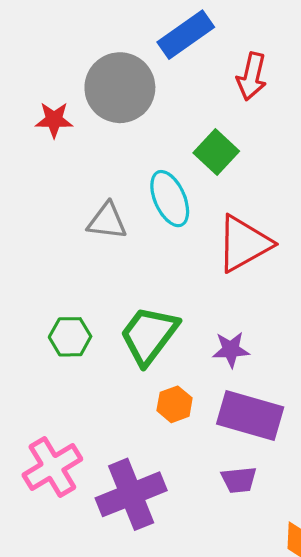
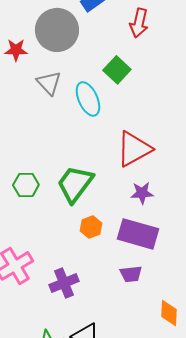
gray triangle: (107, 221) -> (49, 83), moved, turned 40
red triangle: (244, 244) -> (134, 149), moved
purple star: (231, 350) -> (142, 193), moved
purple cross: (131, 494) -> (64, 283), size x0.7

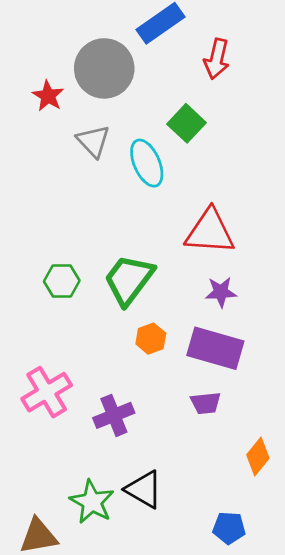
red star: (16, 50) -> (48, 96), turned 30
red triangle: (134, 149) -> (210, 232), turned 33
orange diamond: (169, 313) -> (258, 457), turned 36

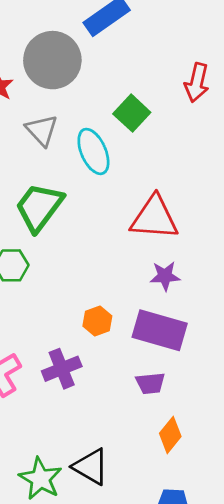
red arrow: (217, 59) -> (197, 83), moved
green trapezoid: (129, 280) -> (39, 207), moved
purple cross: (114, 415) -> (62, 369), moved
orange diamond: (258, 457) -> (170, 435), moved

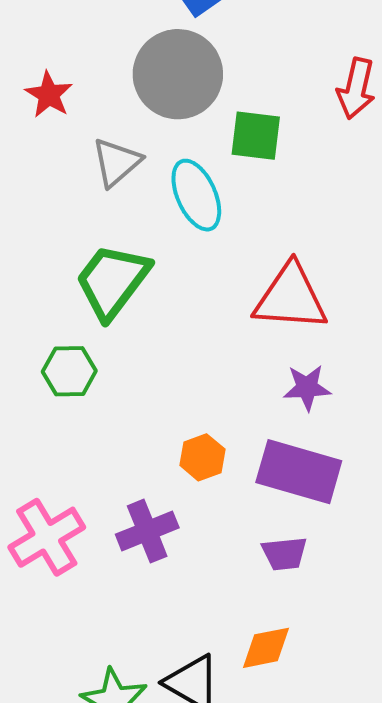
gray circle: (52, 60) -> (178, 74), moved
green square: (132, 113) -> (256, 136), turned -36
gray triangle: (42, 130) -> (116, 162), turned 32
orange diamond: (170, 435) -> (266, 648), moved, turned 40

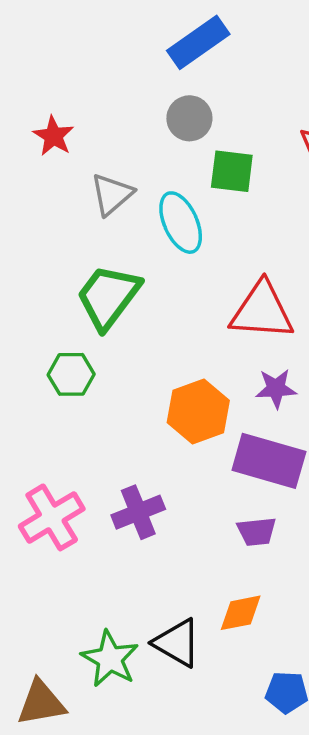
gray circle: (178, 74) -> (189, 118), moved, size x0.6
orange hexagon: (202, 457) -> (198, 411), moved, size x1.6

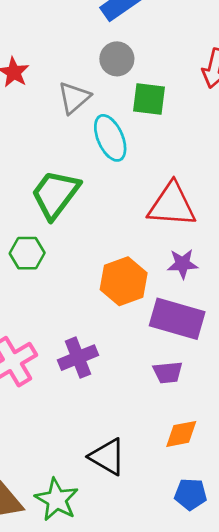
gray triangle: (112, 194) -> (74, 98), moved
orange diamond: (241, 613) -> (181, 434), moved
green star: (110, 659) -> (57, 500), moved

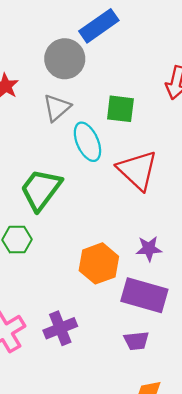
gray circle: (117, 59) -> (65, 59), moved, size x1.4
red triangle: (172, 205) -> (138, 170), moved, turned 39

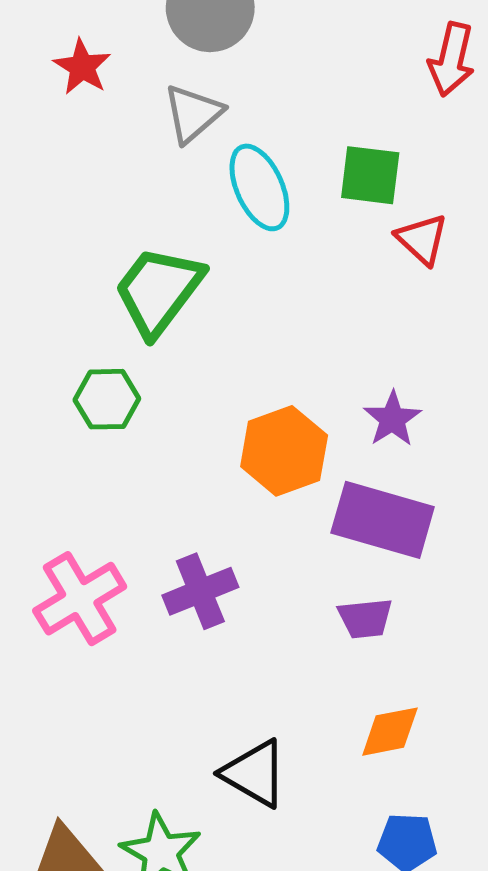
green square: (120, 109) -> (370, 175), moved
red triangle: (138, 170) -> (422, 239), moved, size x0.6
purple star: (149, 249) -> (392, 419), turned -30

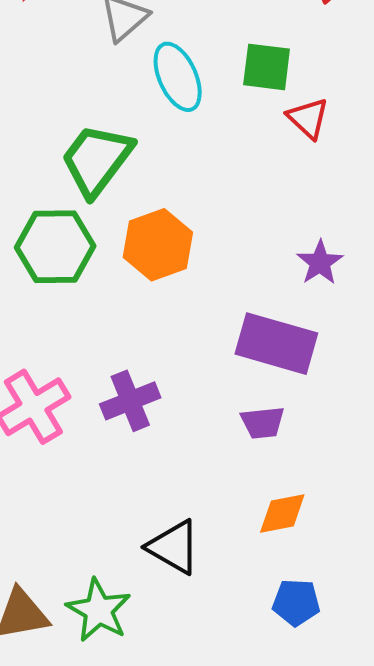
green hexagon: (107, 399) -> (55, 247), size x1.5
purple star: (392, 419) -> (320, 263), moved
orange hexagon: (284, 451) -> (158, 245), moved

